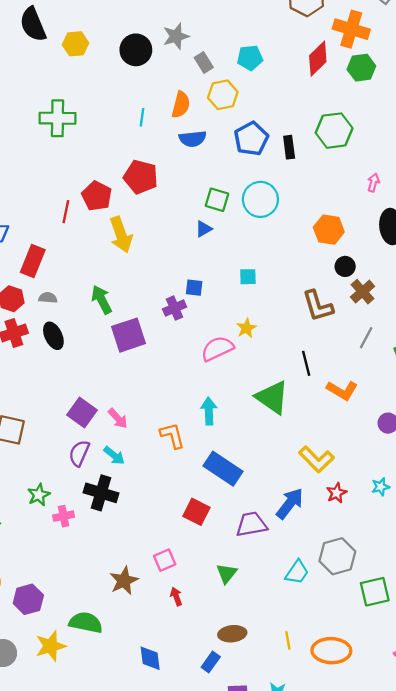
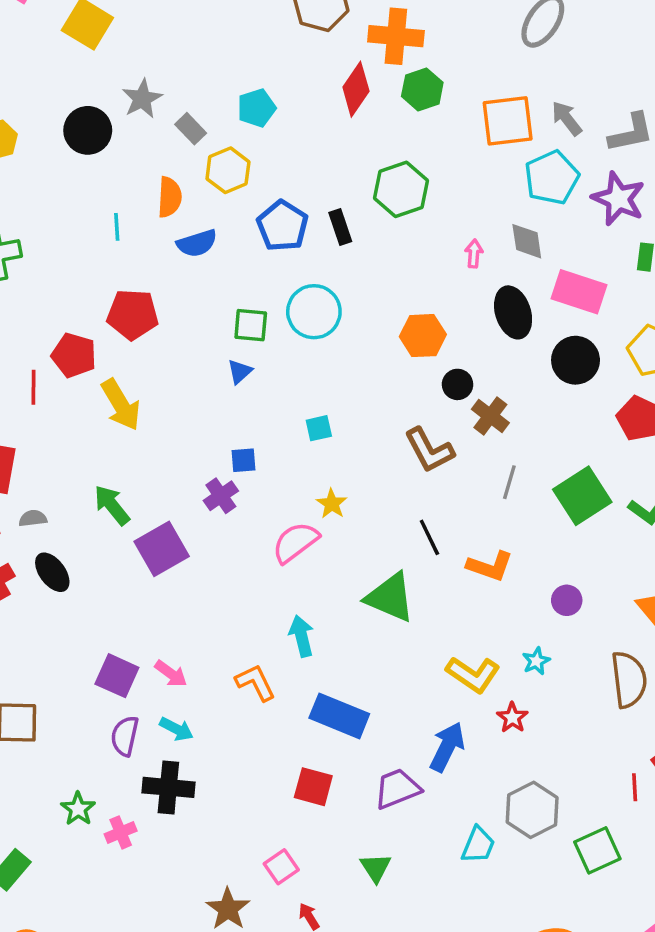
cyan star: (381, 487) -> (536, 661), moved

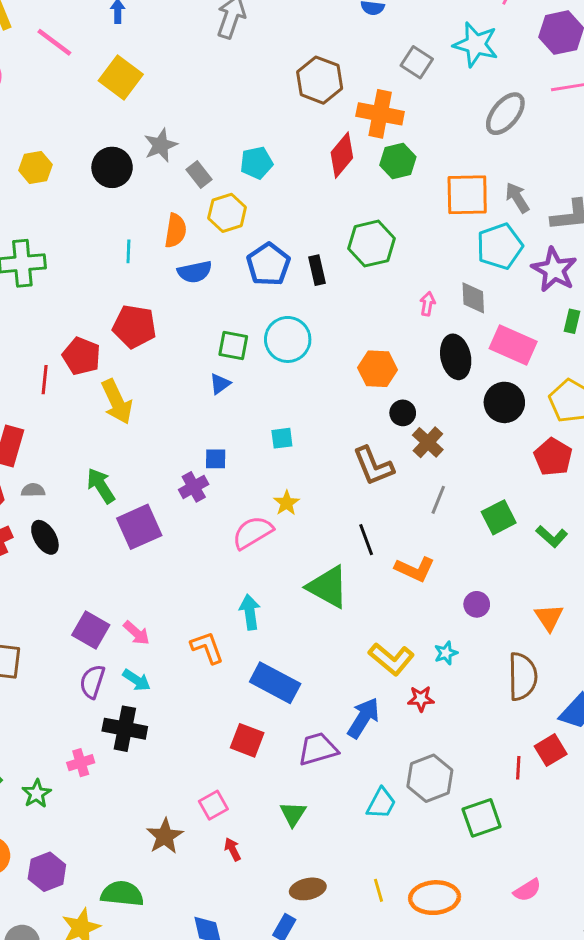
green square: (582, 496) -> (499, 517), size x0.7
red star: (512, 718) -> (421, 699), turned 30
green star: (78, 809) -> (37, 794), moved

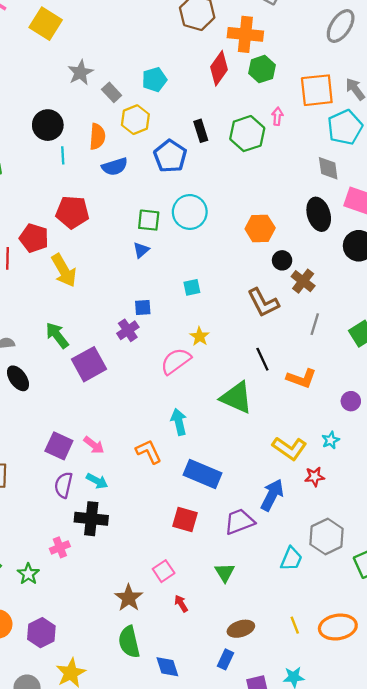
black circle: (112, 167) -> (48, 125), moved
black rectangle: (317, 270) -> (201, 131), moved
pink arrow: (428, 304) -> (277, 116), moved
green semicircle: (122, 894) -> (129, 642), moved, turned -104

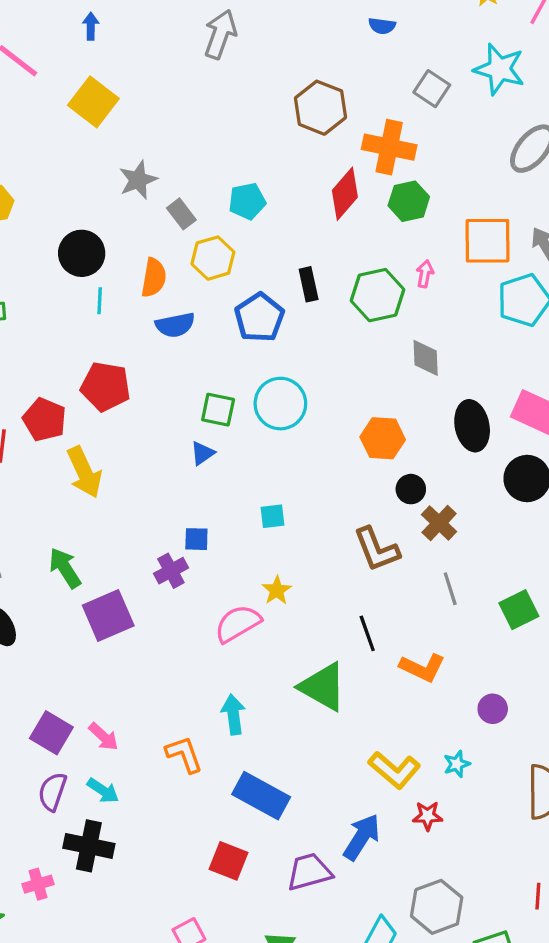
gray diamond: (328, 168) -> (426, 358), moved
gray line: (315, 324) -> (450, 589), turned -40

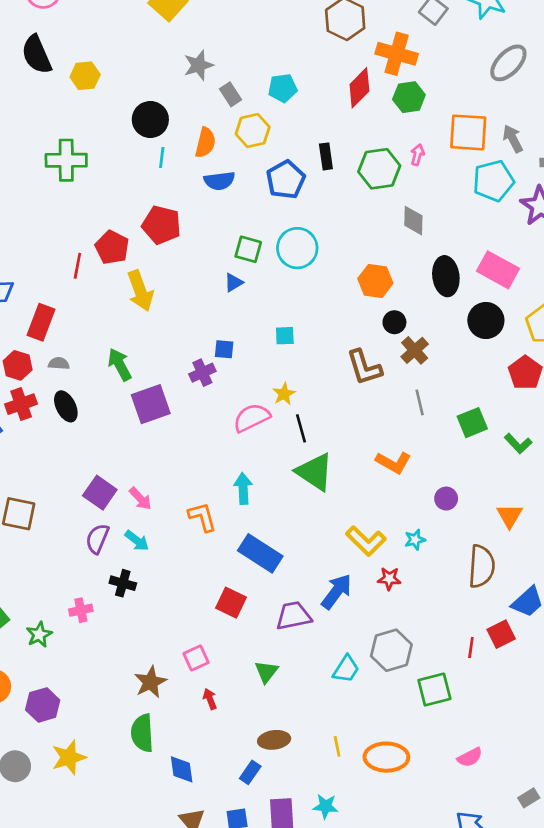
black line: (367, 633) -> (301, 428), moved
black cross: (89, 846) -> (123, 583), size x0.7

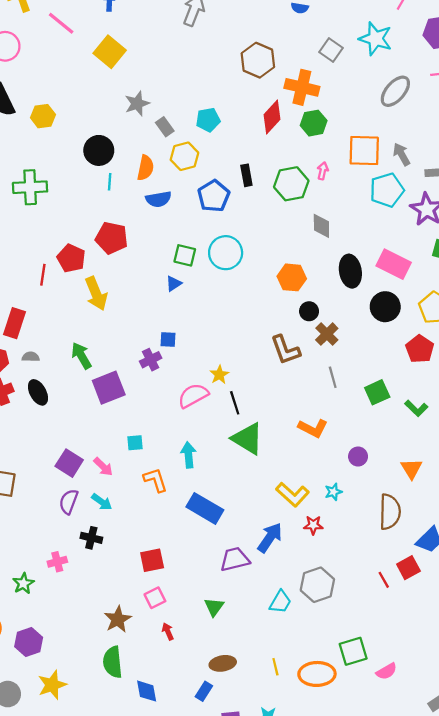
cyan square: (285, 336) -> (135, 443), moved
red square: (231, 603) -> (152, 560), moved, turned -35
red line: (471, 648) -> (384, 580), turned -35
green square: (434, 690) -> (353, 651), moved

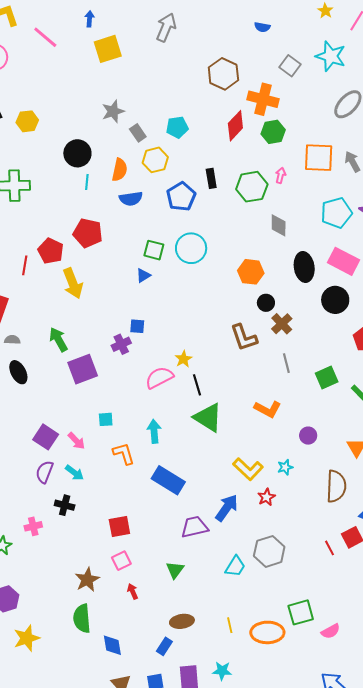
yellow square: (110, 52) -> (108, 49), moved, turned 32
cyan pentagon: (387, 190) -> (336, 213), moved
red star: (313, 525) -> (266, 497), turned -30

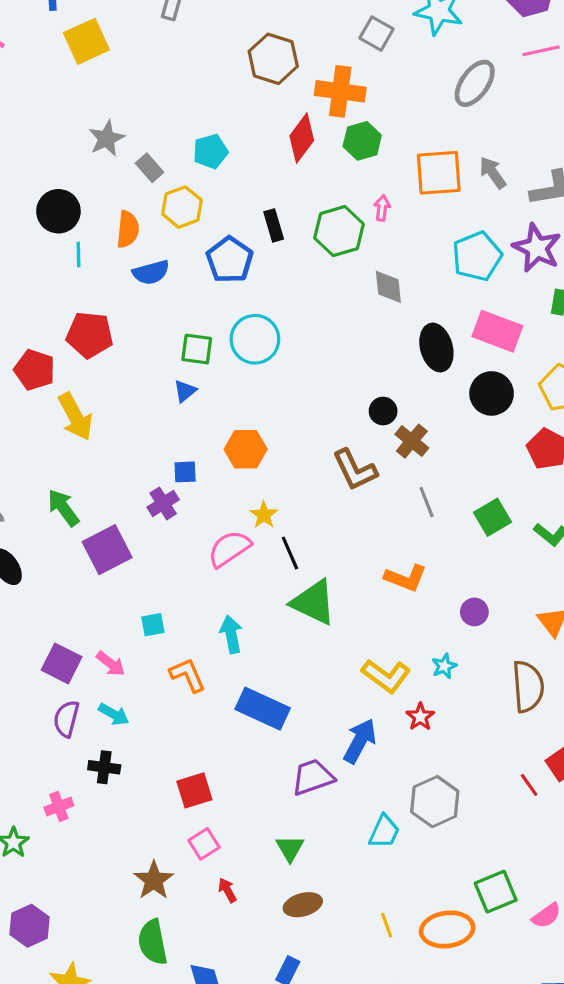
orange hexagon: (251, 272) -> (246, 449), moved
brown ellipse: (182, 621) -> (303, 905), moved

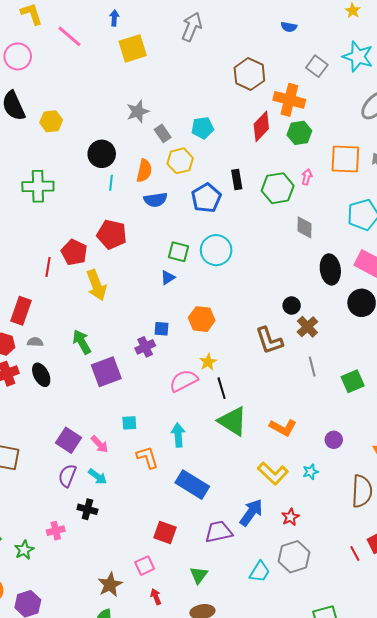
orange L-shape: (406, 578) -> (283, 427), moved
red star: (420, 717) -> (290, 517), moved
red square: (194, 790) -> (165, 532), moved, turned 30

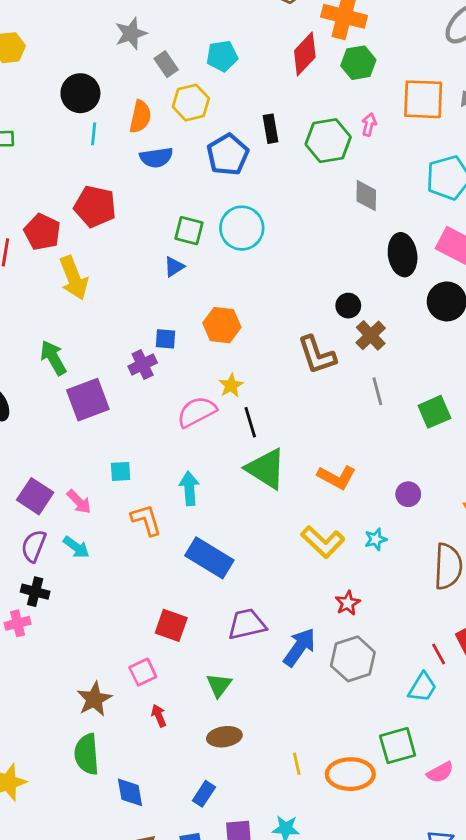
black cross: (87, 509) -> (35, 592), moved
blue arrow: (251, 513) -> (299, 647), moved
cyan trapezoid: (260, 572) -> (422, 687), moved

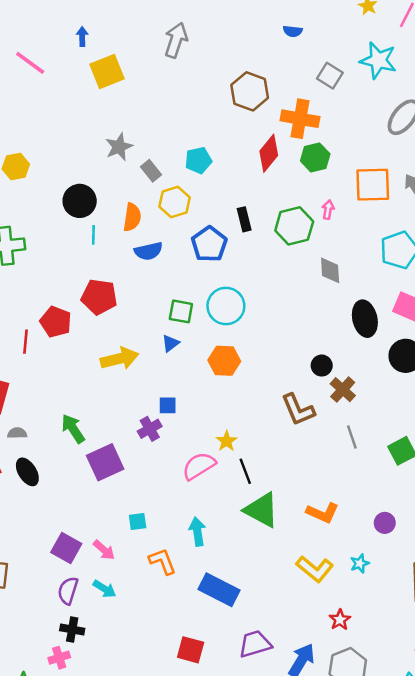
yellow arrow: (74, 278) -> (120, 359), moved, turned -78
orange hexagon: (222, 325) -> (224, 361), moved

